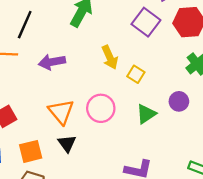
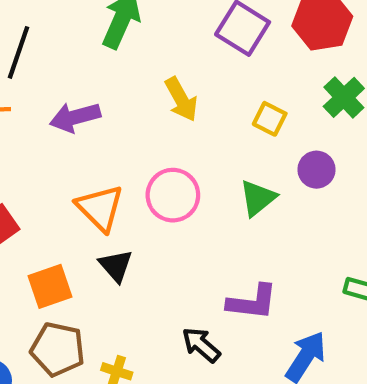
yellow square: (136, 74) -> (270, 119), moved

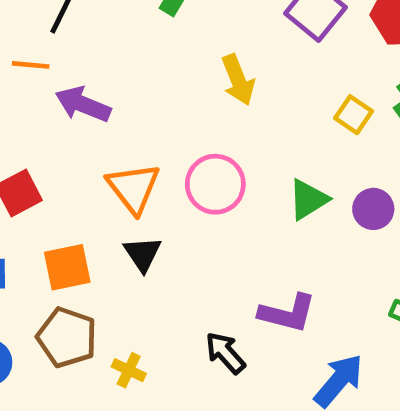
purple arrow: (75, 117) -> (83, 104), moved, turned 30
yellow square: (270, 119) -> (354, 115), moved
purple circle: (316, 170) -> (373, 209), moved

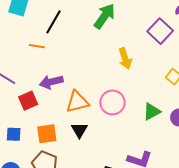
purple arrow: (83, 104) -> (51, 82), moved, turned -40
orange triangle: (133, 188) -> (77, 102), turned 50

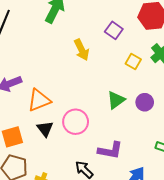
purple square: (160, 31) -> (114, 30), moved, size x0.7
pink circle: (112, 102) -> (76, 122), moved

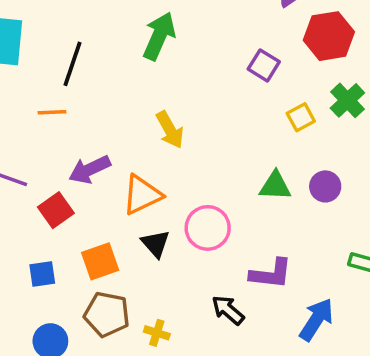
yellow arrow: (82, 50) -> (170, 130), moved
yellow square: (133, 62) -> (301, 117), turned 35
green triangle: (116, 100) -> (275, 186), turned 42

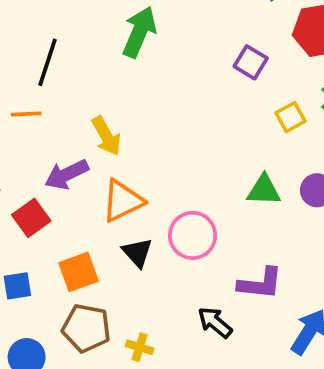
yellow arrow: (170, 130) -> (106, 136), moved

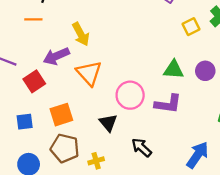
orange triangle: (123, 201) -> (89, 73), turned -48
black triangle: (137, 253) -> (108, 123), moved
purple L-shape: (260, 284) -> (168, 104), moved
yellow cross: (140, 347) -> (96, 161), turned -35

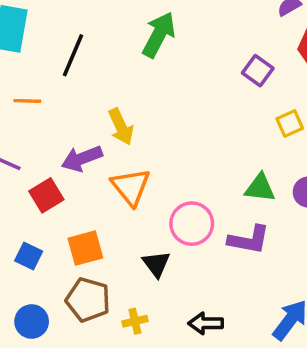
orange line: (33, 19) -> (27, 101), moved
blue square: (25, 122) -> (29, 256), turned 30
black arrow: (142, 148) -> (206, 323), moved, turned -45

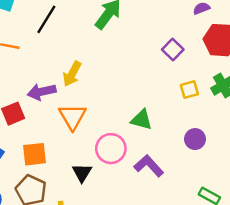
yellow arrow: (121, 127) -> (72, 74), turned 45
green triangle: (260, 188) -> (141, 120), moved
purple L-shape: (249, 240) -> (149, 166), turned -152

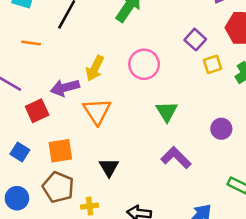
yellow square: (189, 90) -> (213, 64), moved
green triangle: (141, 120) -> (167, 112), turned 45
pink circle: (111, 149) -> (144, 64), moved

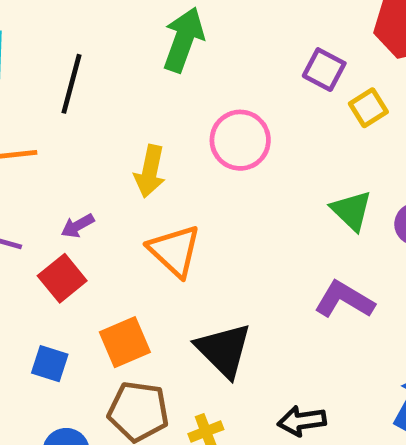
purple arrow: (65, 88) -> (78, 226), moved, size x0.6
green triangle: (167, 112) -> (351, 210), moved
black triangle: (109, 167) -> (224, 350), size x1.5

